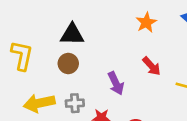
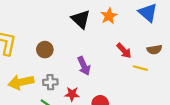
black triangle: (72, 34) -> (81, 19), moved, turned 42
red arrow: (152, 66) -> (124, 51), moved

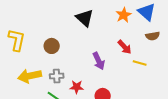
orange star: (109, 16) -> (124, 15), moved
brown semicircle: (154, 50) -> (153, 36), moved
purple arrow: (84, 66) -> (99, 61), moved

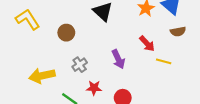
yellow L-shape: (17, 40) -> (28, 19), moved, turned -45
brown circle: (52, 46) -> (66, 33), moved
gray cross: (57, 76) -> (80, 65), moved, turned -32

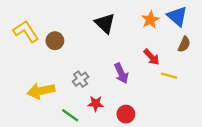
brown semicircle: (178, 32) -> (184, 44), turned -56
brown circle: (66, 33) -> (55, 41), moved

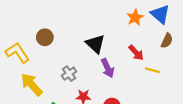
black triangle: (105, 23) -> (95, 44), moved
yellow L-shape: (26, 31) -> (17, 53), moved
yellow arrow: (41, 91) -> (32, 85), turned 60

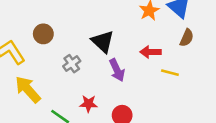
red arrow: (136, 53) -> (151, 52), turned 133
gray cross: (69, 74) -> (72, 64), moved

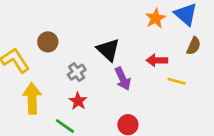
yellow arrow: (28, 89) -> (32, 98), turned 40
red star: (89, 104) -> (78, 101), moved, turned 30

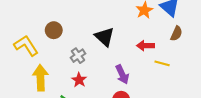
purple arrow: (123, 79) -> (122, 74), moved

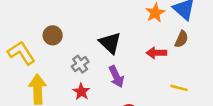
brown semicircle: (176, 34) -> (181, 39), moved
yellow line: (162, 63) -> (179, 88), moved
purple arrow: (122, 74) -> (116, 77), moved

